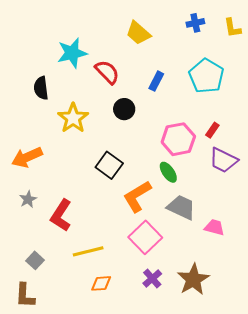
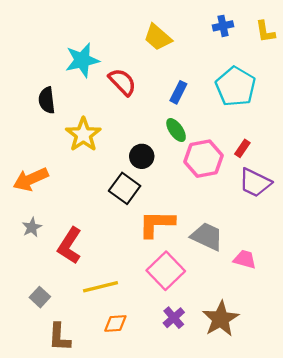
black circle: (124, 109) -> (142, 156), moved
green ellipse: (168, 172) -> (176, 130), moved
orange L-shape: (137, 196) -> (157, 224), turned 32
brown L-shape: (25, 296) -> (59, 337), moved

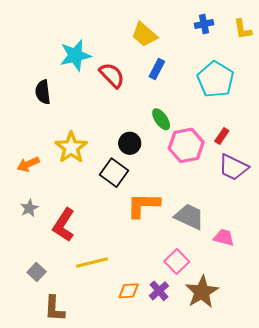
blue rectangle: (178, 92) -> (157, 69), moved
yellow star: (83, 135) -> (71, 147), moved
orange arrow: (31, 179) -> (28, 164), size x0.7
pink square: (166, 271) -> (177, 262), moved, size x0.7
orange diamond: (115, 323) -> (129, 291), moved

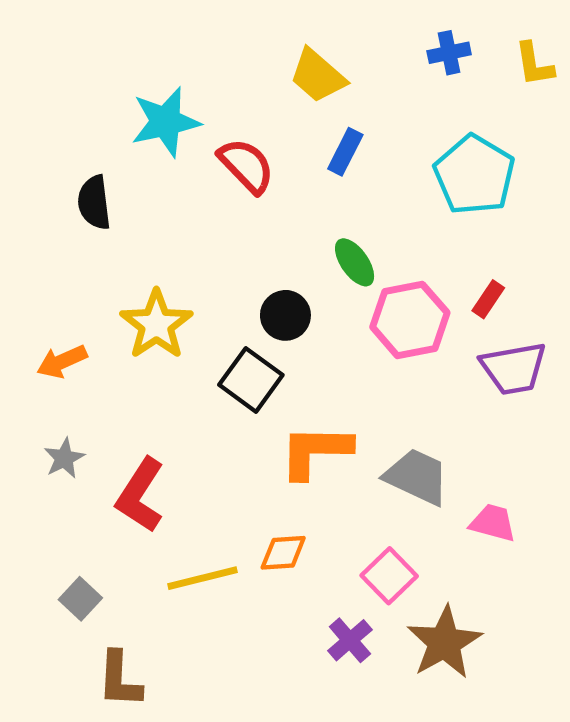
purple trapezoid: (233, 167) -> (514, 368), turned -36
orange diamond: (129, 291) -> (283, 553), moved

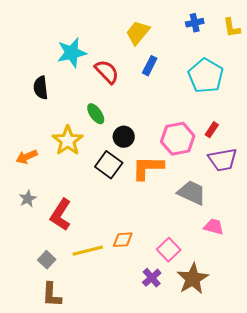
yellow trapezoid: (318, 76) -> (138, 33), turned 88
green ellipse: (355, 262) -> (96, 114), moved
orange L-shape: (315, 451) -> (148, 168), moved
gray trapezoid: (417, 477) -> (192, 193), moved
gray square: (80, 599) -> (47, 260), moved

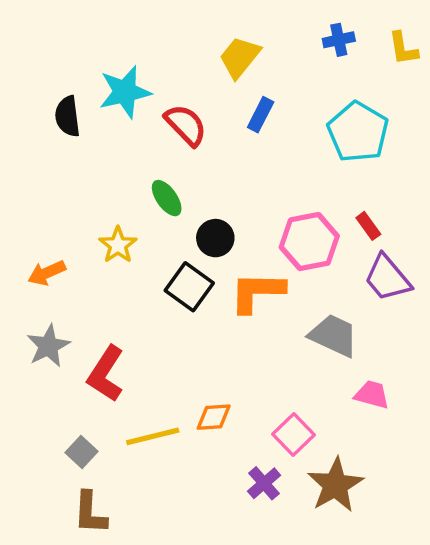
black semicircle: (41, 88) -> (68, 116), moved
red rectangle: (212, 130) -> (368, 226), turned -70
yellow star: (68, 141) -> (118, 245), size x0.7
purple trapezoid: (223, 160) -> (388, 278), turned 60
gray star: (28, 199) -> (48, 346), size x1.4

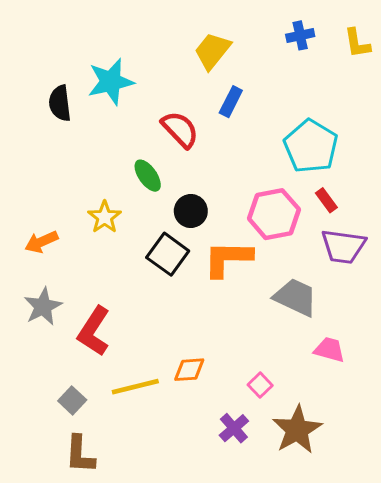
red semicircle: (186, 125) -> (180, 129), moved
cyan pentagon: (358, 132) -> (311, 146), moved
purple trapezoid: (388, 278) -> (343, 246), turned -42
pink square: (294, 435) -> (260, 385), size x0.7

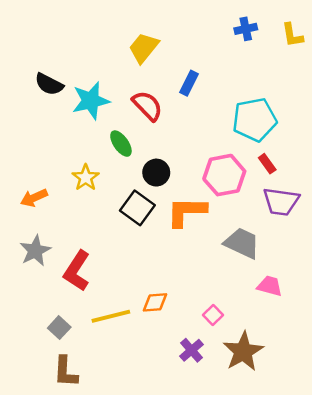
yellow trapezoid: (212, 51) -> (144, 48), moved
cyan star: (111, 82) -> (91, 101), moved
black semicircle: (60, 103) -> (49, 84), turned -56
cyan pentagon: (311, 146) -> (255, 120), turned 30

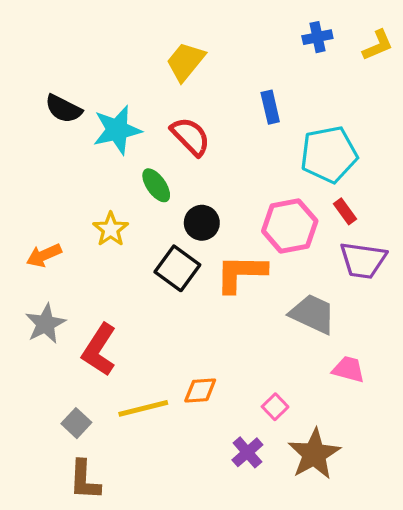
yellow L-shape: (292, 35) -> (378, 45), turned -104
blue rectangle: (189, 83) -> (270, 107), moved, turned -40

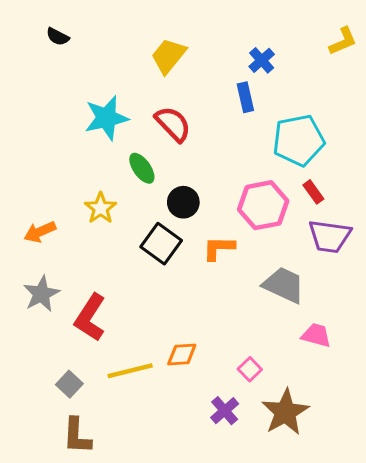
blue cross: (317, 37) -> (262, 60), moved, turned -30
black semicircle: (63, 109) -> (58, 37), moved, size x0.7
orange L-shape: (241, 273) -> (219, 248), size x0.7

